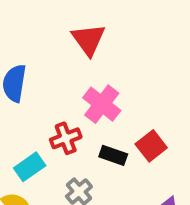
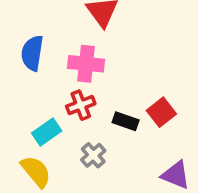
pink cross: (102, 104) -> (86, 64), moved, turned -32

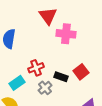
pink cross: (86, 64) -> (66, 34), moved
gray cross: (93, 155) -> (45, 88), moved

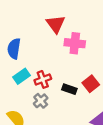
cyan rectangle: (17, 83) -> (21, 76), moved
gray cross: (45, 88) -> (41, 101), moved

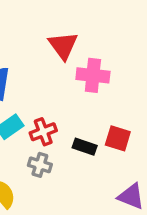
red square: (91, 84) -> (118, 138), turned -35
gray cross: (41, 101) -> (40, 165), turned -32

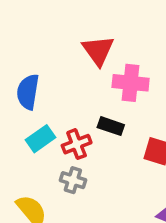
black rectangle: (85, 147) -> (111, 126), moved

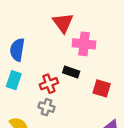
cyan rectangle: (41, 139) -> (14, 80), moved, turned -36

